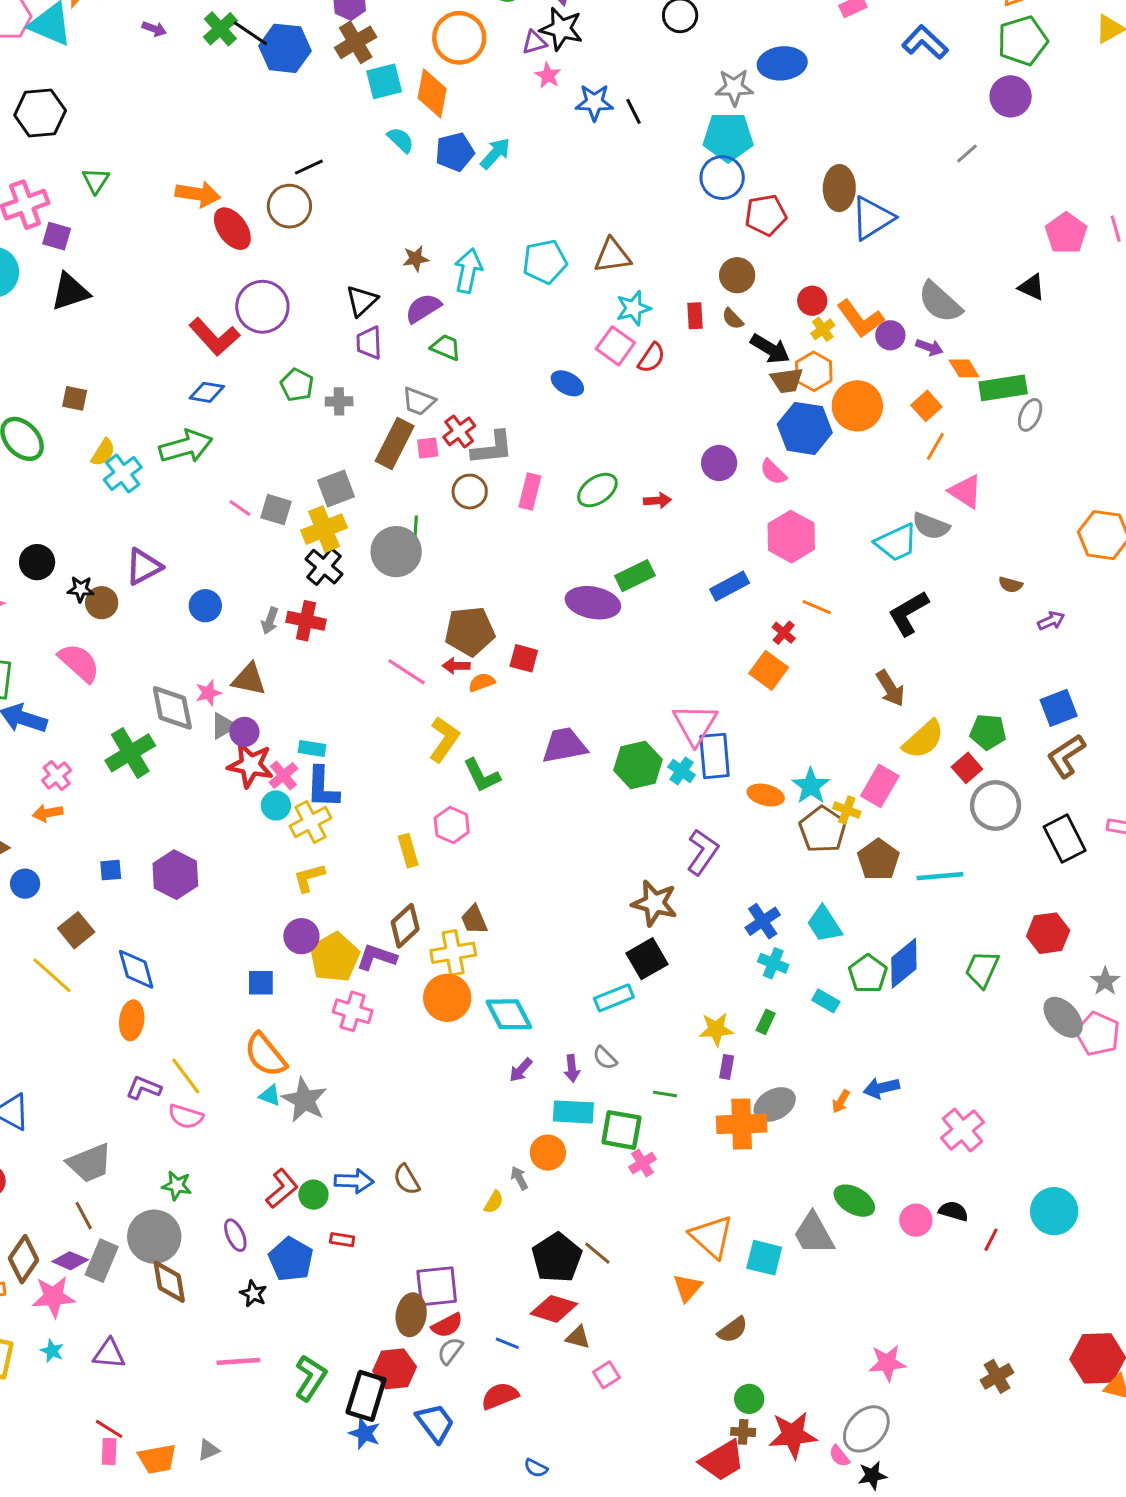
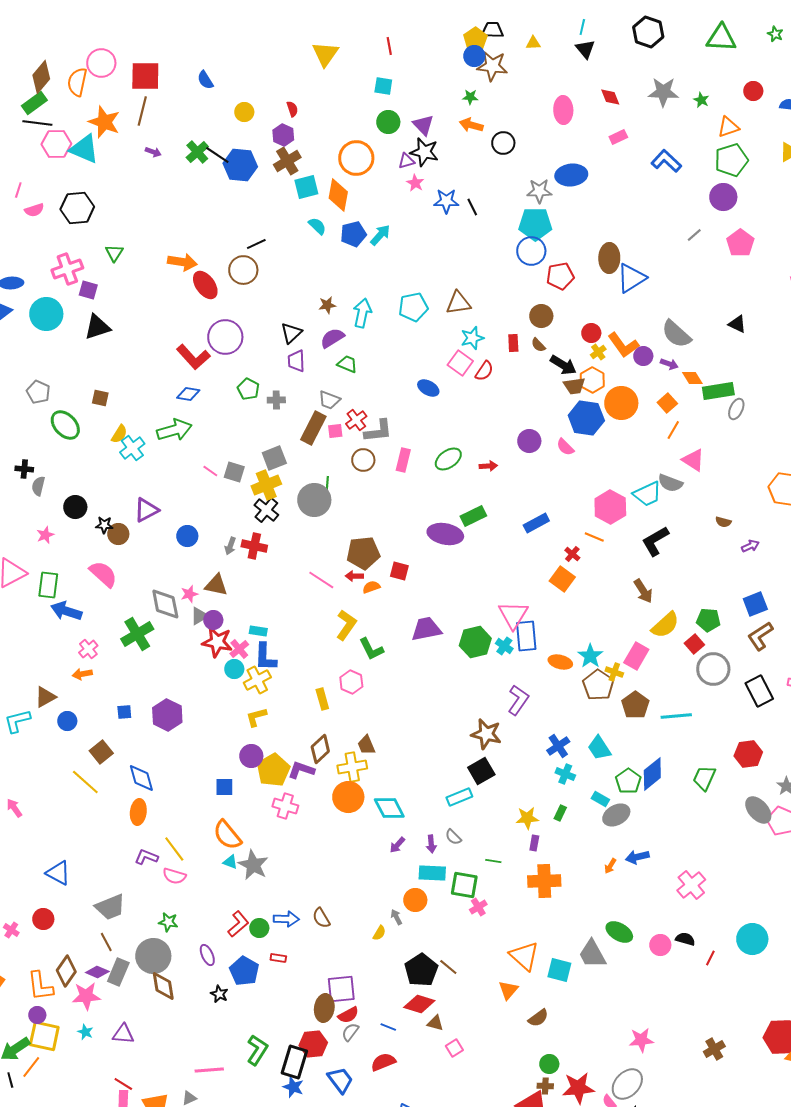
pink pentagon: (1066, 233) -> (740, 243), moved
pink hexagon: (791, 537) -> (610, 507), moved
gray ellipse: (775, 1104) -> (616, 815), moved
pink line: (238, 1361) -> (209, 1070), moved

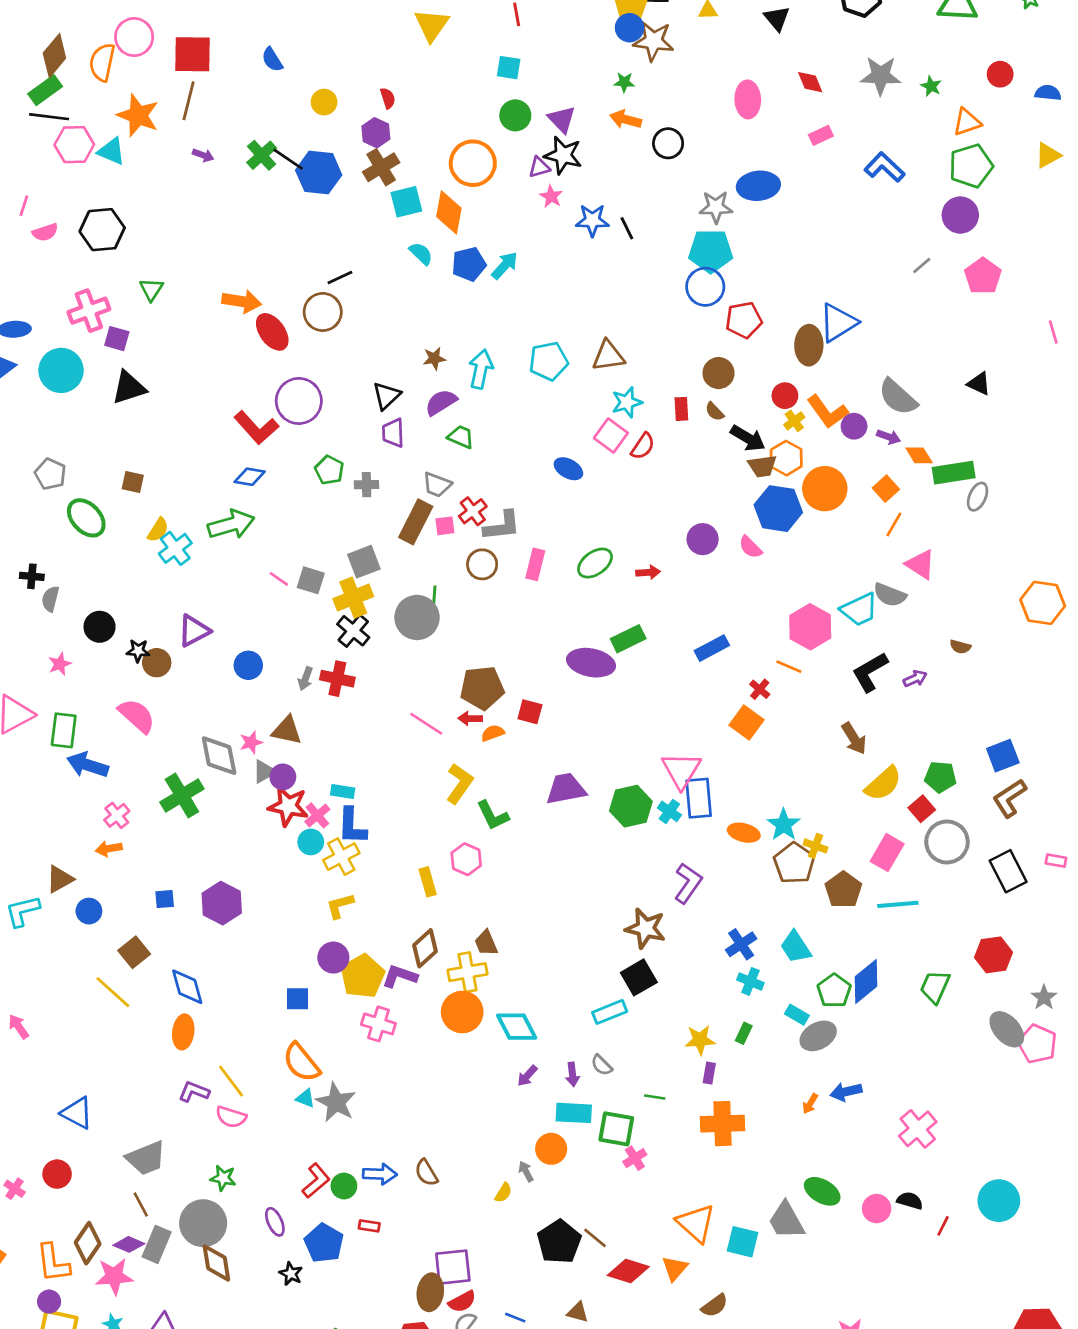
cyan triangle: (84, 149) -> (111, 151), size x0.7
brown ellipse: (609, 258) -> (809, 345), moved
purple arrow: (750, 546) -> (915, 679), moved
pink rectangle: (636, 656) -> (887, 853), moved
red diamond: (419, 1004) -> (628, 1271), moved

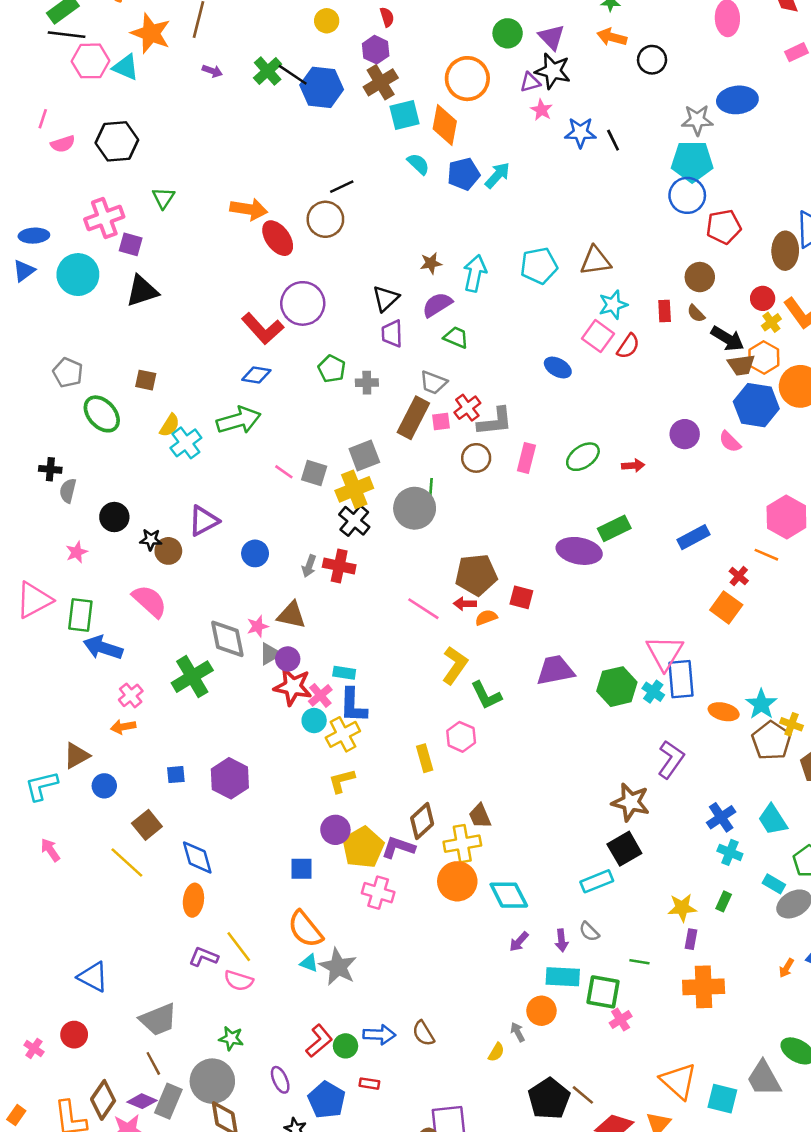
pink arrow: (19, 1027) -> (50, 850), moved

